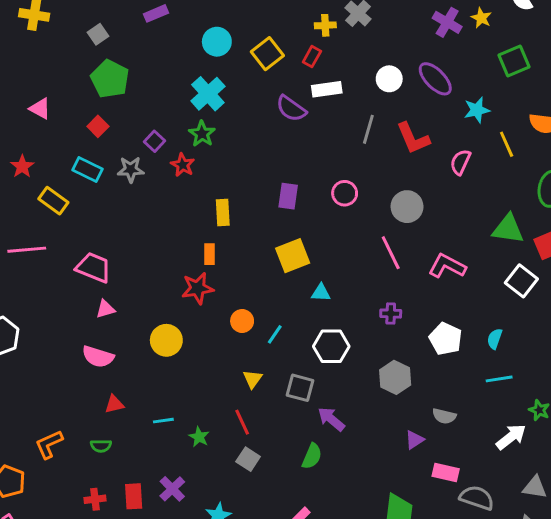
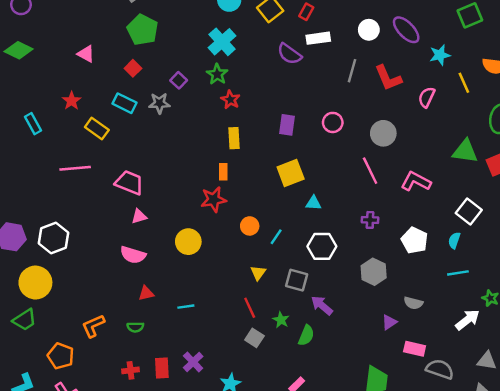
red star: (183, 165) -> (230, 100), moved
white square: (521, 281) -> (469, 212), moved
green star: (199, 437) -> (281, 320), moved

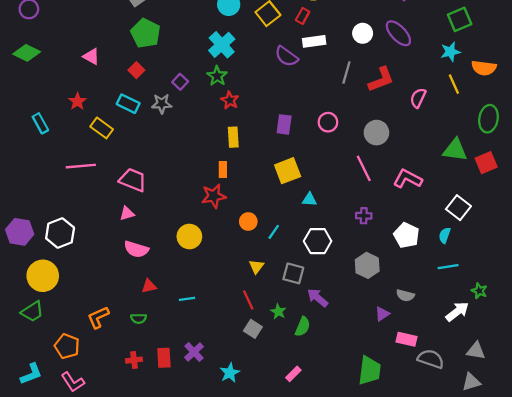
cyan star: (440, 55) -> (450, 52), moved
red L-shape: (388, 78) -> (381, 79), turned -88
pink triangle: (139, 216) -> (127, 213), moved

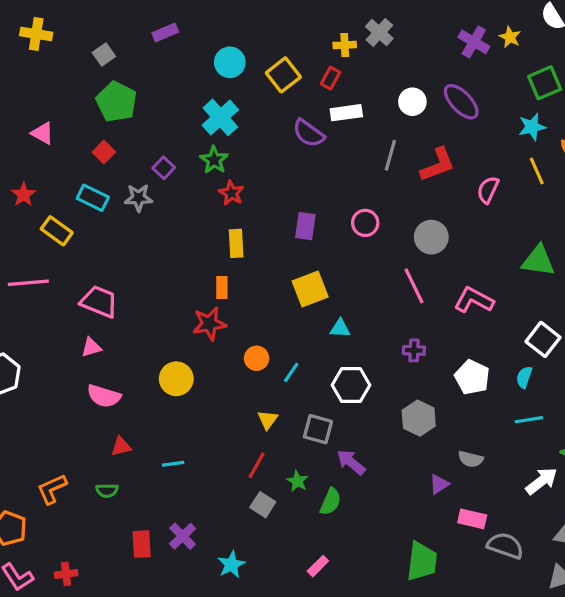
red line: (248, 300) -> (257, 465), turned 54
red cross: (134, 360) -> (66, 574), moved

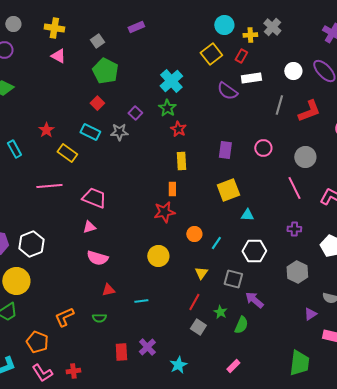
cyan circle: (230, 62) -> (224, 25), moved
pink triangle: (42, 133) -> (58, 56), moved
yellow circle: (176, 379) -> (158, 256), moved

